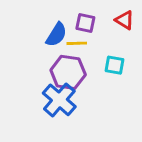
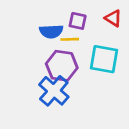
blue semicircle: (56, 35) -> (51, 31), turned 55
cyan square: (114, 65) -> (104, 59), size x1.6

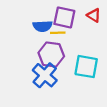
purple square: (78, 21) -> (64, 17), size x1.5
cyan square: (104, 59) -> (86, 67), moved

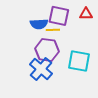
red triangle: (94, 15) -> (86, 14), turned -32

